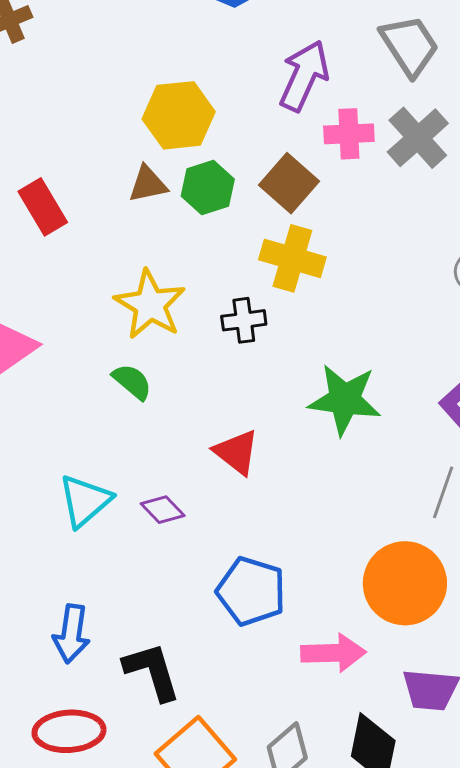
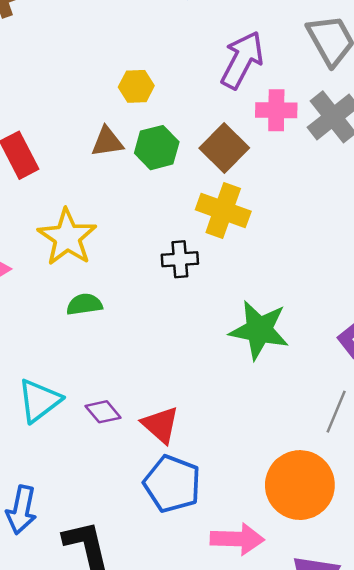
yellow hexagon: (179, 115) -> (136, 86), size x0.6
yellow star: (150, 305) -> (67, 237), moved
green semicircle: (132, 382) -> (84, 304), turned -52
red triangle: (236, 452) -> (160, 425), moved

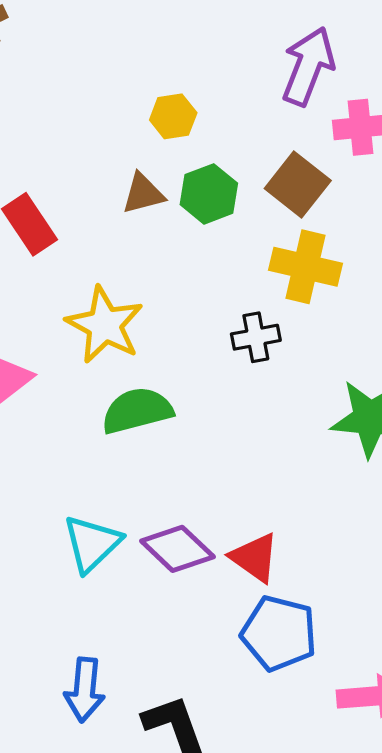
green semicircle: (84, 304) -> (137, 411), size x1.5
purple diamond: (103, 412) -> (177, 549), size x1.5

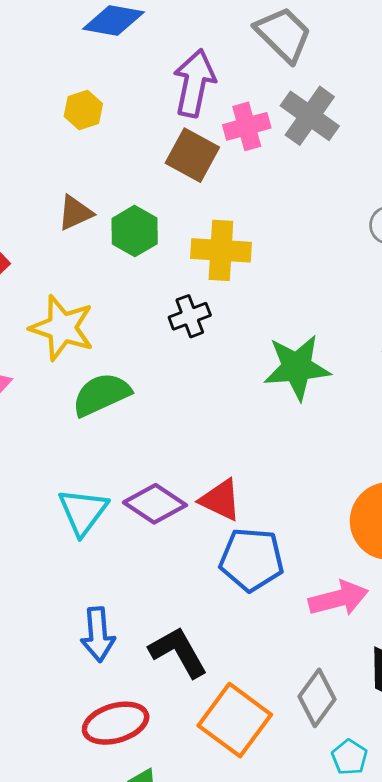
yellow hexagon: (173, 116) -> (83, 110), moved
brown square: (298, 185) -> (192, 155), moved
green hexagon: (209, 194) -> (135, 231), moved

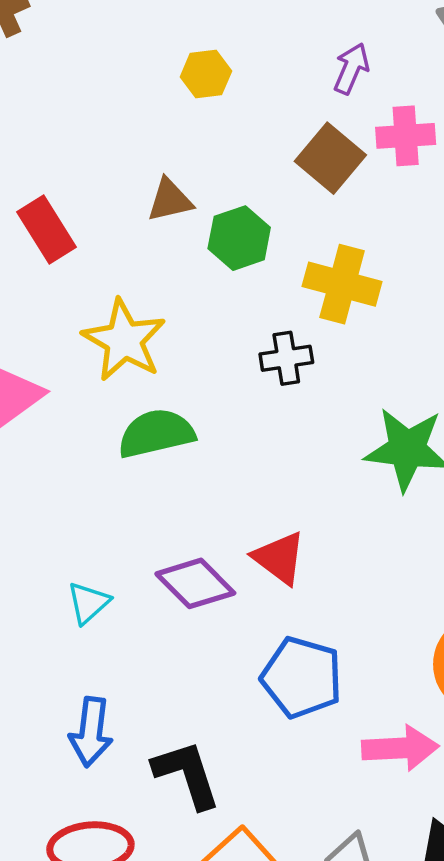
purple arrow: (194, 83) -> (351, 68), size x0.6
red triangle: (220, 500) -> (279, 558), moved
cyan triangle: (83, 512) -> (88, 603), moved, size x0.7

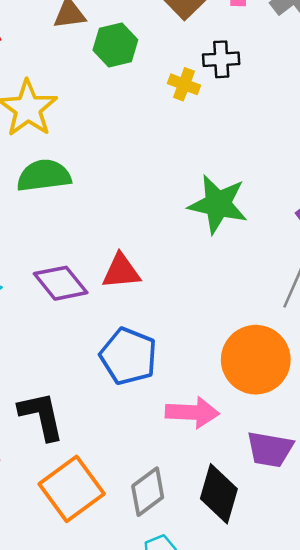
yellow cross: (342, 284) -> (184, 84), size x0.6
black cross: (286, 358) -> (221, 59), moved
red triangle: (279, 558) -> (121, 271), turned -48

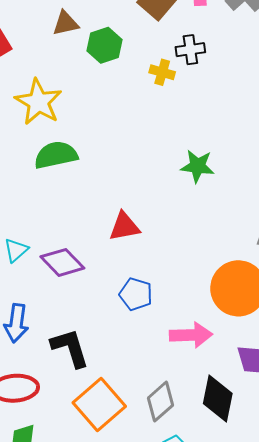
green star: (218, 204) -> (197, 166), size x0.7
purple diamond: (61, 283) -> (62, 262), moved
blue pentagon: (128, 356) -> (136, 294), size x0.7

